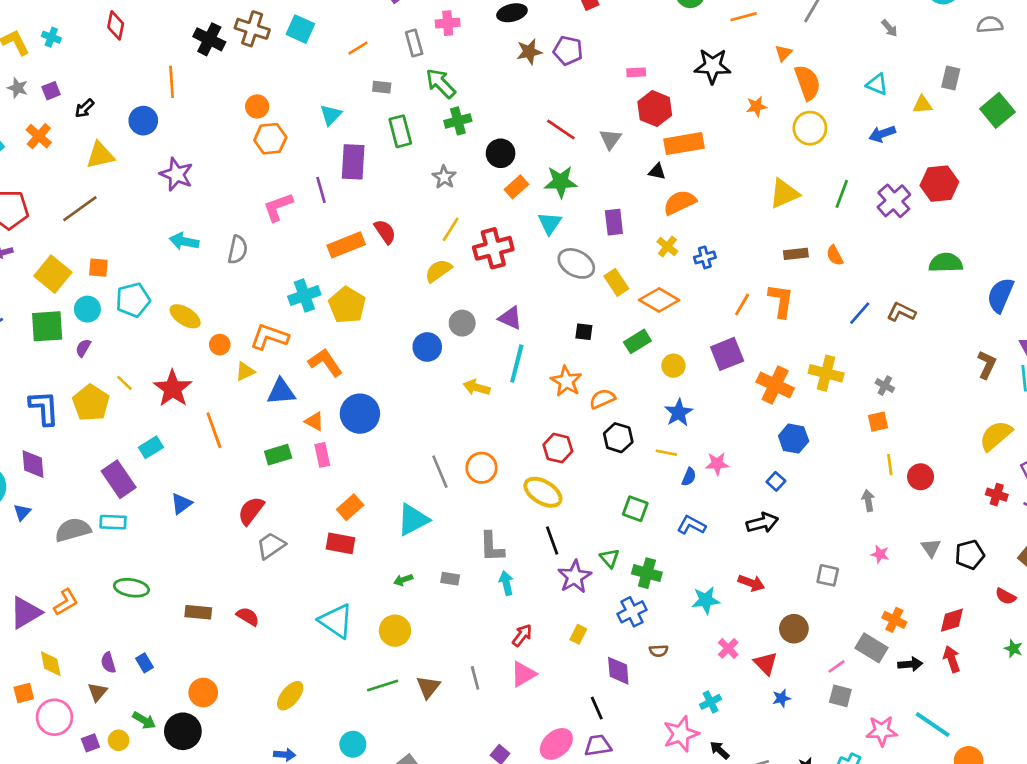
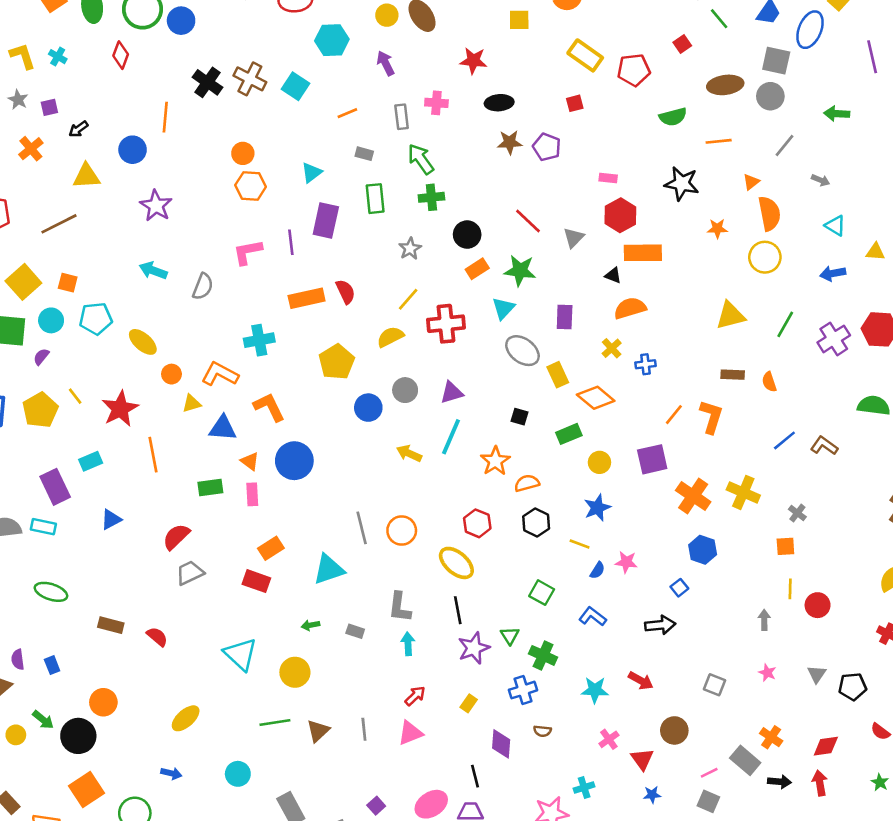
gray arrow: (889, 28) -> (821, 180), moved, turned -36
yellow pentagon: (347, 305) -> (337, 362), moved
purple triangle: (510, 318) -> (452, 393), turned -50

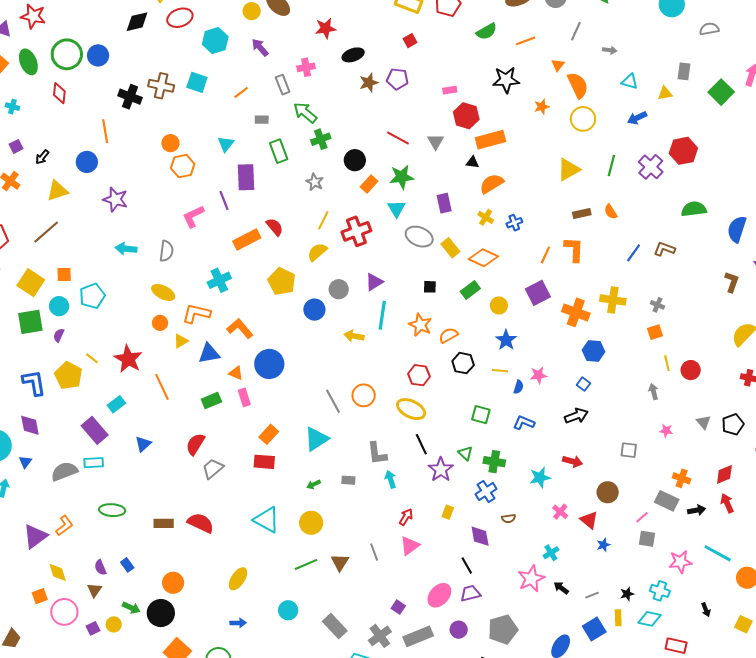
yellow ellipse: (143, 342) -> (163, 292), moved
red semicircle: (157, 637) -> (201, 523), size x1.5

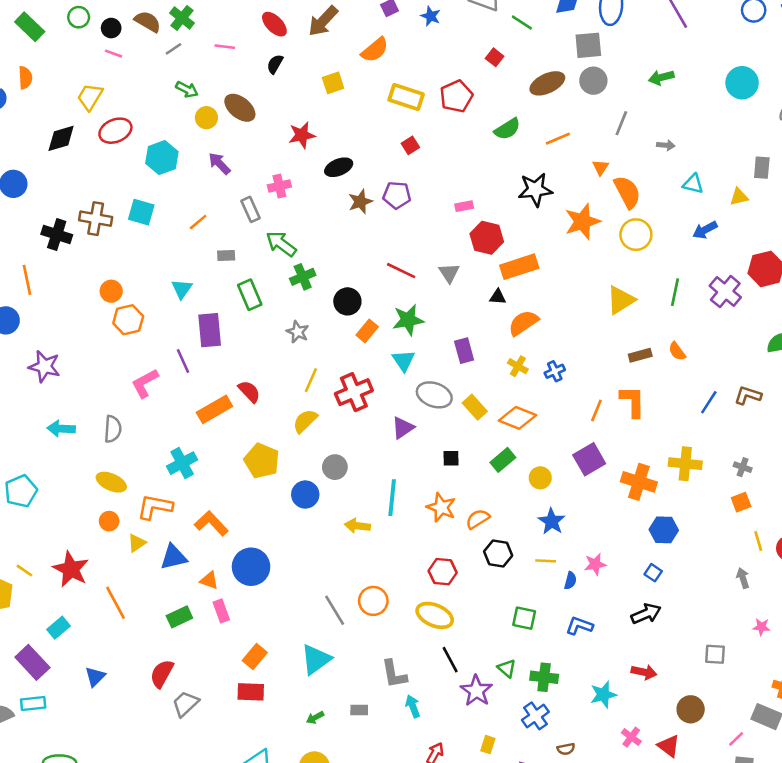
orange star: (542, 107) -> (582, 222), size x1.8
purple triangle: (374, 282) -> (403, 428), moved

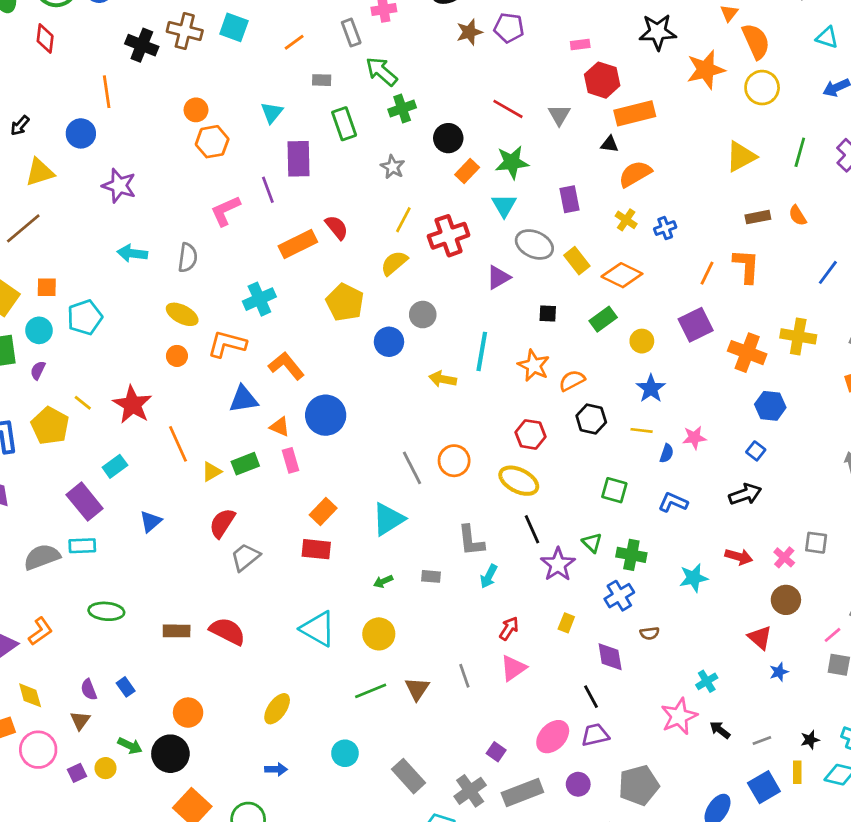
yellow triangle: (137, 543) -> (212, 472), moved
cyan arrow: (413, 706) -> (489, 576), turned -135
pink cross: (631, 737) -> (784, 557), moved

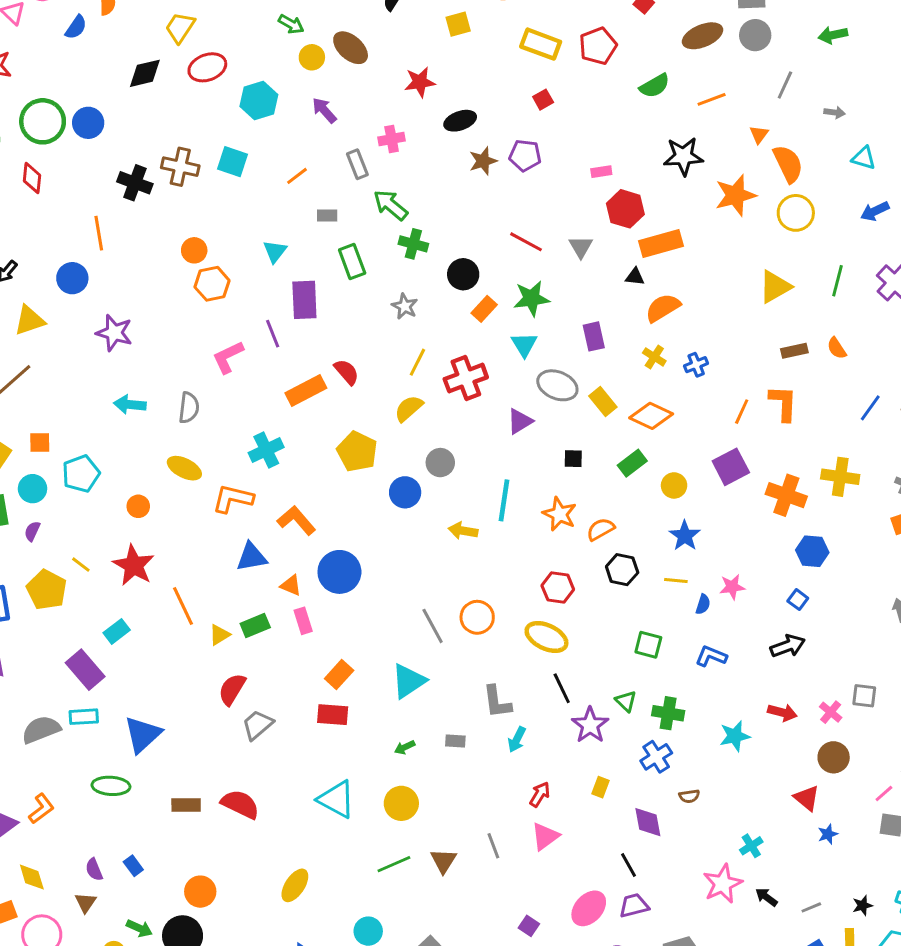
green cross: (402, 108) -> (413, 244), turned 36
orange circle: (177, 356) -> (138, 506), moved
blue triangle: (151, 521) -> (143, 734), moved, size x1.6

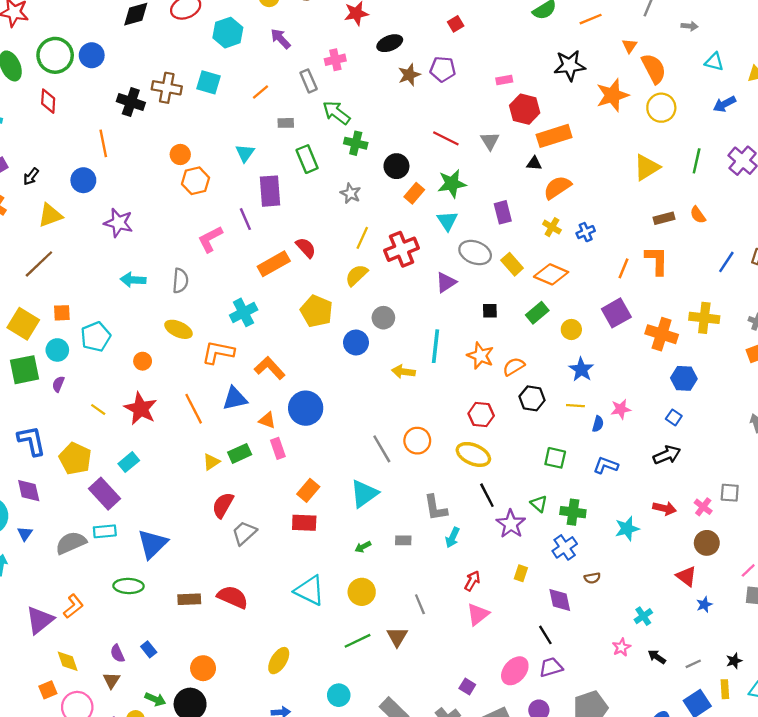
yellow pentagon: (47, 590) -> (75, 459), moved
orange line: (183, 606) -> (194, 409), moved
gray line: (493, 846) -> (420, 604), moved
pink star: (723, 884) -> (621, 647), size x0.6

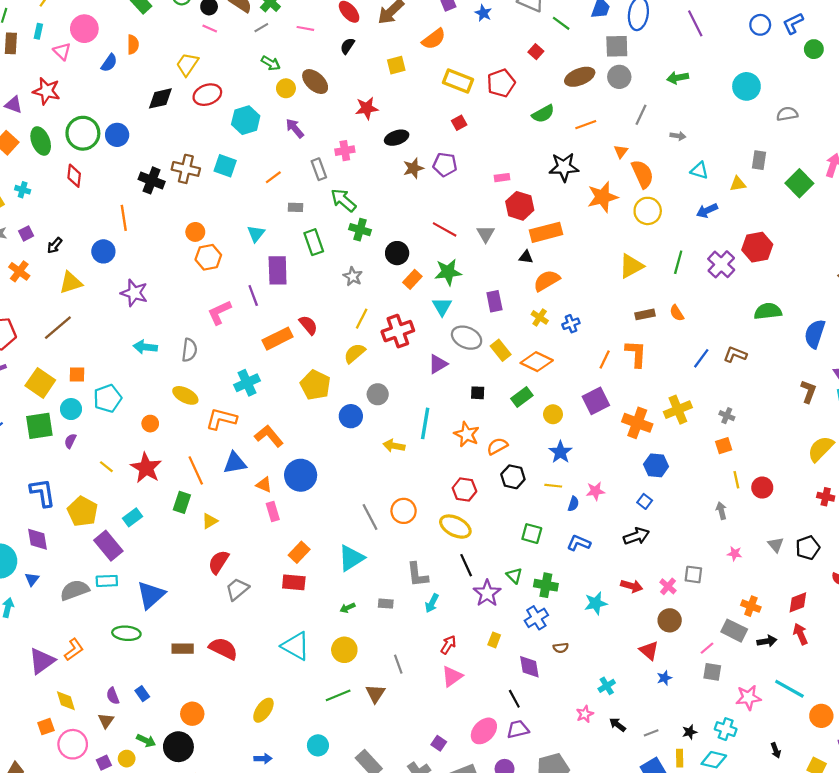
yellow cross: (704, 318) -> (678, 410), turned -32
green rectangle: (240, 453) -> (182, 502), moved, turned -50

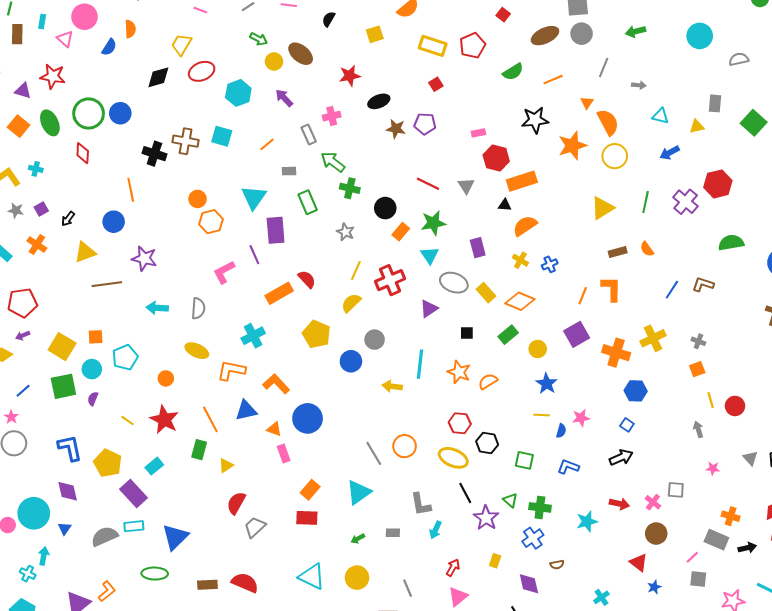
brown star: (413, 168) -> (396, 129), turned 30
cyan triangle: (256, 234) -> (254, 197), size x1.5
brown line: (58, 328) -> (107, 284), moved, turned 36
black hexagon: (513, 477) -> (487, 443), moved

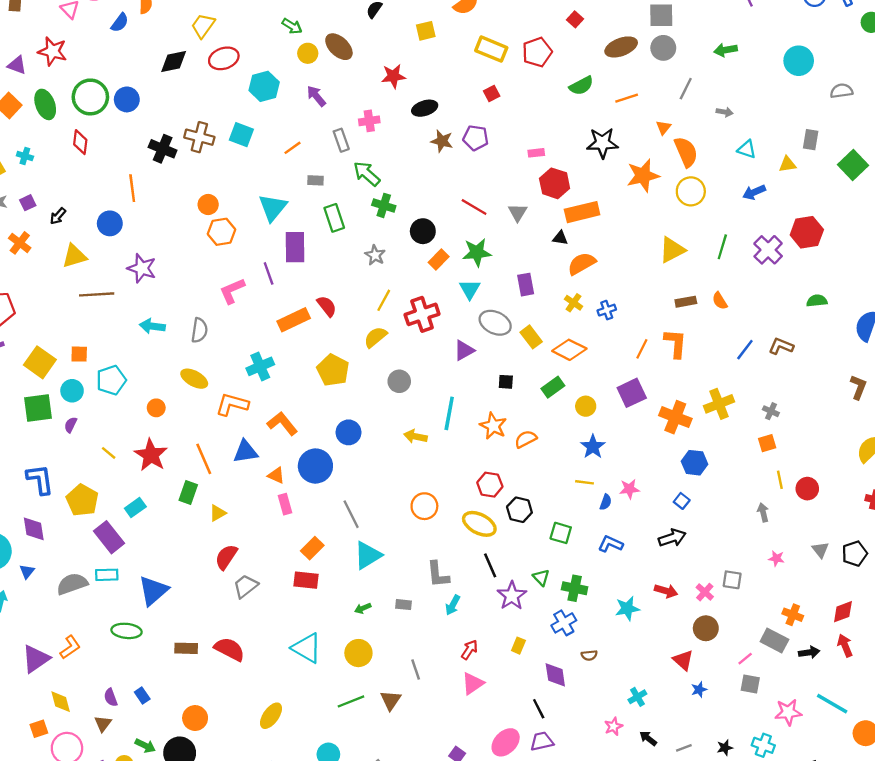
green semicircle: (731, 243) -> (817, 301), size x0.7
blue circle: (351, 361) -> (349, 432), moved
gray line: (374, 453) -> (351, 514), moved

